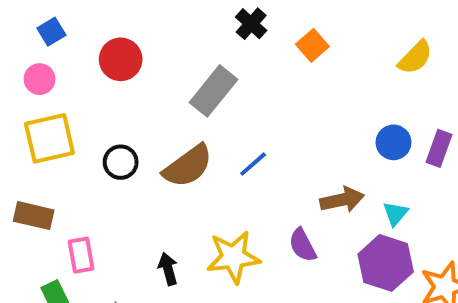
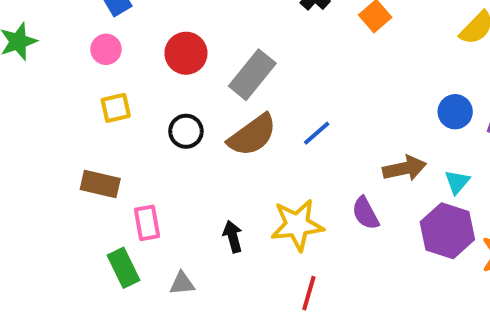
red circle: (121, 59) -> (186, 53), moved
gray rectangle: (214, 91) -> (252, 75), moved
yellow square: (49, 138) -> (116, 108), size x0.6

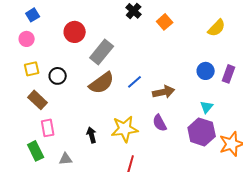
red circle: (186, 53) -> (75, 32), moved
black circle: (186, 131) -> (58, 76), moved
brown arrow: (404, 168) -> (164, 92), moved
brown rectangle: (100, 184) -> (38, 100), moved, turned 30

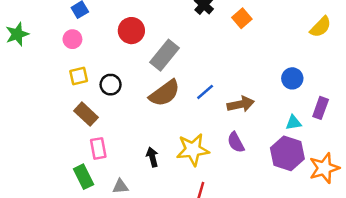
yellow semicircle: (217, 28) -> (321, 27), moved
purple rectangle: (229, 74) -> (321, 108), moved
cyan triangle: (207, 107) -> (294, 123), turned 40

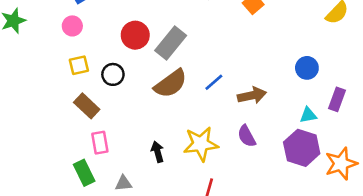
red circle: (131, 31) -> (135, 35), moved

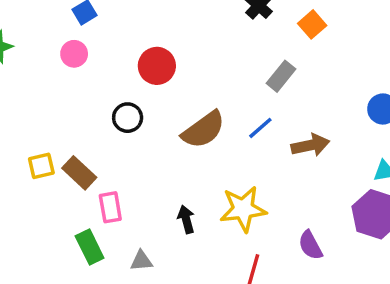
gray rectangle: (171, 43) -> (281, 76), moved, size x0.7
yellow square: (79, 65) -> (41, 166), moved
brown rectangle: (87, 106) -> (79, 173), moved
purple semicircle: (247, 136) -> (310, 245), moved

